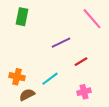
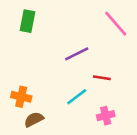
red line: (81, 62) -> (102, 78), turned 40
cyan line: (50, 79) -> (77, 97), moved

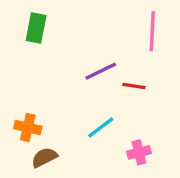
pink line: (116, 24) -> (152, 31), turned 44
red line: (102, 78) -> (134, 86), moved

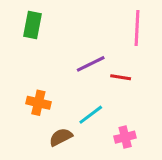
orange cross: (28, 127) -> (38, 103), moved
brown semicircle: (44, 157) -> (61, 137), moved

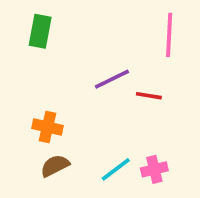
cyan line: (91, 115) -> (116, 169), moved
brown semicircle: (61, 137) -> (55, 166), moved

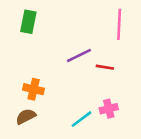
brown semicircle: (55, 166) -> (26, 116), moved
pink cross: (154, 169) -> (109, 109), moved

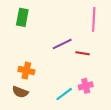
brown semicircle: (26, 116) -> (20, 92), turned -133

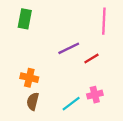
red line: (83, 53) -> (91, 58), turned -40
brown semicircle: (20, 92) -> (33, 101), moved, turned 84

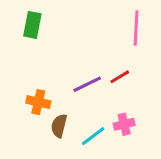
purple line: (69, 48) -> (87, 84), moved
brown semicircle: (33, 101) -> (59, 126), moved

